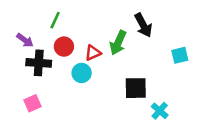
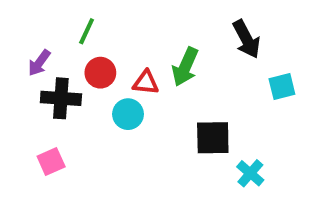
black arrow: (143, 25) -> (246, 39), moved
purple arrow: (25, 40) -> (39, 63), turned 90
red triangle: (93, 53) -> (146, 83), turned 30

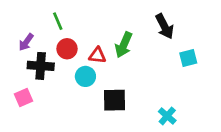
green line: (87, 31) -> (58, 21), turned -48
black square: (213, 138) -> (114, 100), moved
pink square: (51, 161) -> (24, 98), moved

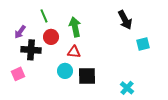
green arrow: (124, 45) -> (75, 27), moved, turned 144
red triangle: (97, 55) -> (74, 52), moved
cyan circle: (85, 76) -> (65, 71), moved

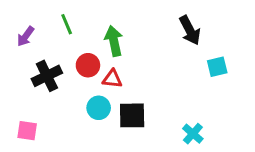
purple arrow: (20, 32) -> (26, 36), moved
red circle: (51, 37) -> (88, 65), moved
black cross: (31, 50) -> (47, 76), turned -30
pink square: (18, 74) -> (27, 131), moved, turned 32

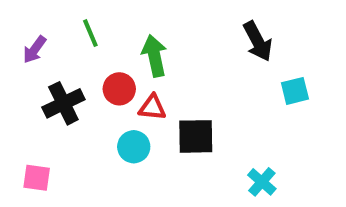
black square: (132, 115) -> (196, 136), moved

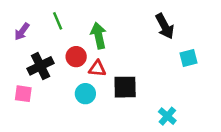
pink square: (37, 178) -> (23, 94), moved

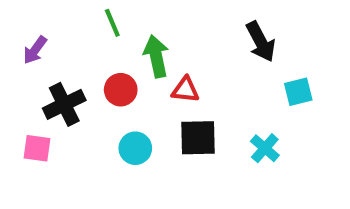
green line: (58, 21) -> (112, 23), moved
red triangle: (97, 69) -> (185, 90), moved
cyan cross: (167, 116) -> (265, 148), moved

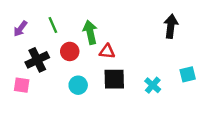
green line: (112, 23) -> (53, 25), moved
black arrow: (261, 42) -> (171, 26), moved, turned -145
cyan square: (298, 92) -> (188, 74), moved

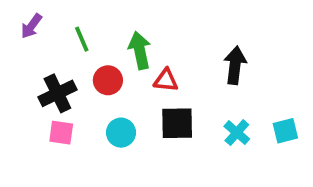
black arrow: (171, 26) -> (235, 65), moved
purple arrow: (20, 29) -> (31, 26), moved
cyan square: (188, 74) -> (285, 131), moved
pink square: (22, 85) -> (61, 133), moved

